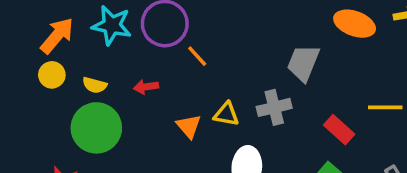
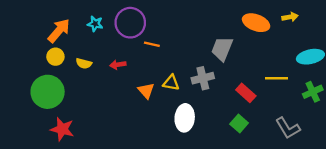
cyan star: (112, 25) -> (95, 24), size x0.6
orange line: (197, 56) -> (152, 44), turned -35
green circle: (96, 128) -> (48, 92), moved

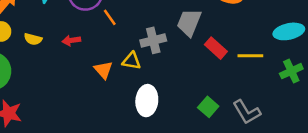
orange line: (152, 44) -> (110, 17), turned 42
gray cross: (203, 78) -> (153, 40), moved
red rectangle: (246, 93) -> (216, 48), moved
gray L-shape: (288, 128) -> (247, 112), moved

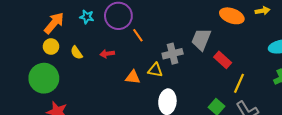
yellow semicircle: (33, 39) -> (77, 53), turned 40
yellow line: (250, 56) -> (239, 83), moved, turned -66
orange triangle: (103, 70) -> (133, 77), turned -42

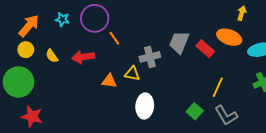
yellow arrow: (262, 11) -> (242, 13), turned -64
orange ellipse: (232, 16) -> (229, 37), moved
red arrow: (107, 54) -> (83, 57), size x1.5
red rectangle: (223, 60) -> (205, 49), moved

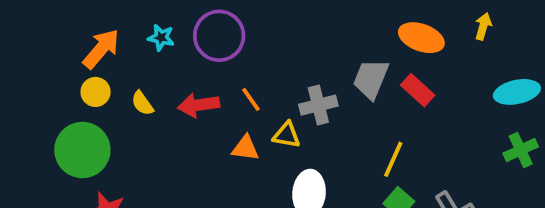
orange ellipse: (229, 37) -> (421, 38), moved
orange line: (114, 38) -> (251, 99), moved
yellow line: (218, 87) -> (393, 159), moved

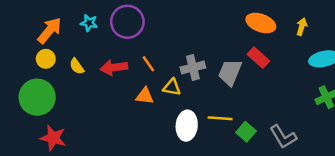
yellow arrow: (483, 26) -> (302, 27), moved
gray trapezoid: (371, 79) -> (230, 72), moved
yellow line: (393, 159) -> (220, 118), moved, turned 70

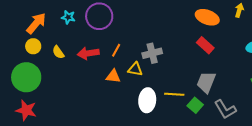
yellow arrow: (302, 27) -> (239, 10), moved
orange line: (148, 64) -> (116, 50), turned 64
gray trapezoid: (230, 72) -> (206, 82), moved
red star: (53, 138) -> (26, 110), moved

